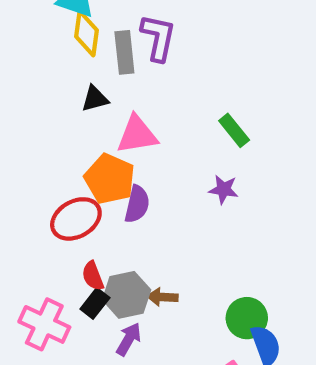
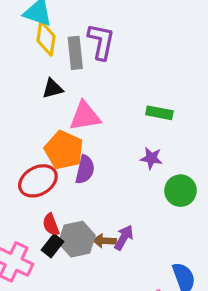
green rectangle: (234, 130) -> (159, 113), turned -40
green circle: (247, 318) -> (181, 191), moved
purple arrow: (129, 339) -> (124, 238), moved

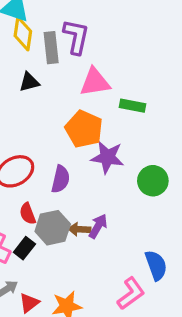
pink triangle: (85, 116) -> (95, 82), moved
orange pentagon: (64, 150) -> (84, 129), moved
purple star: (151, 158) -> (107, 157), moved, size x1.5
purple semicircle: (85, 170) -> (60, 179), moved
black rectangle: (53, 246) -> (24, 248), moved

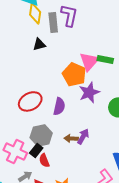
pink triangle: (95, 82) -> (89, 61), moved, turned -40
purple star: (107, 157) -> (89, 92), turned -30
red semicircle: (28, 214) -> (44, 160), moved
gray hexagon: (53, 228) -> (41, 135), moved

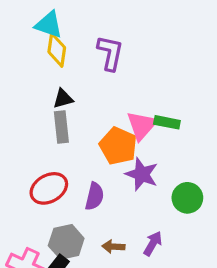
gray rectangle: (53, 22) -> (61, 127), moved
purple star: (89, 92) -> (142, 174), turned -30
purple arrow: (83, 136) -> (153, 244), moved

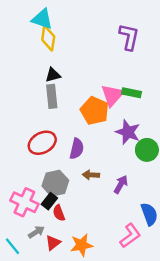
purple L-shape: (110, 53) -> (129, 37), moved
purple star: (142, 174) -> (128, 132), moved
brown arrow: (113, 247) -> (91, 175), moved

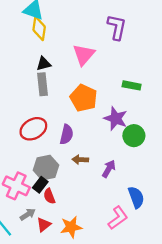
green rectangle: (131, 93) -> (132, 85), moved
pink triangle: (112, 95) -> (84, 55), moved

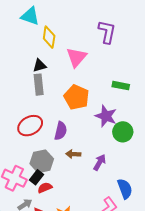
yellow diamond: (39, 28) -> (49, 37), moved
red semicircle: (49, 196) -> (45, 188), turned 88

